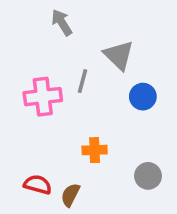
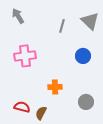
gray arrow: (62, 22) -> (18, 16), moved
gray triangle: (119, 55) -> (90, 21), moved
gray line: (82, 81) -> (62, 26), moved

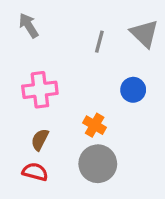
orange cross: (55, 87) -> (95, 125), moved, turned 32
gray circle: (86, 102) -> (98, 164), moved, size x1.5
brown semicircle: (41, 113) -> (40, 140), moved

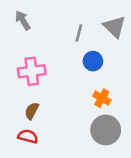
blue circle: (133, 90) -> (93, 61), moved
orange cross: (95, 125) -> (102, 98), moved
gray circle: (98, 164) -> (106, 130), moved

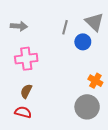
gray arrow: (23, 20) -> (19, 26), moved, turned 126
blue circle: (93, 61) -> (83, 42), moved
orange cross: (102, 98) -> (95, 81), moved

